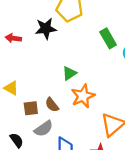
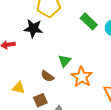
black star: (46, 29) -> (33, 28), turned 30
brown semicircle: (52, 105) -> (47, 76), moved

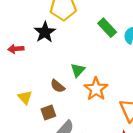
black star: (33, 28) -> (45, 32), turned 30
yellow triangle: (19, 88) -> (25, 97), turned 32

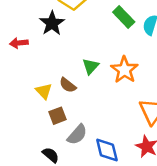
orange star: (96, 89) -> (124, 70), moved
yellow triangle: (25, 97) -> (44, 91), moved

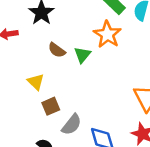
orange star: (124, 70) -> (107, 34), moved
brown semicircle: (68, 85) -> (57, 50), moved

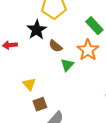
brown semicircle: (57, 50) -> (55, 46), moved

